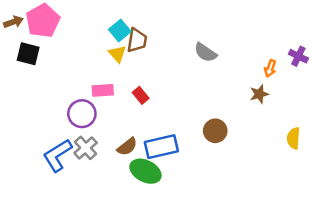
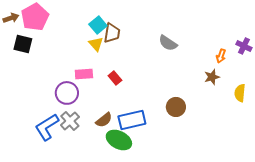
yellow semicircle: (293, 138) -> (240, 93), moved

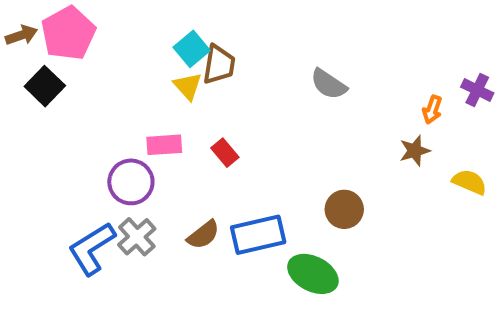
black square: (23, 44) -> (45, 86), turned 30
yellow semicircle: (240, 93) -> (469, 182), turned 108
green ellipse: (119, 140) -> (313, 274), moved

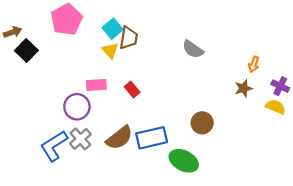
pink pentagon: (68, 33) -> (67, 19), moved
brown arrow: (21, 35) -> (13, 32), moved
purple cross: (477, 90) -> (280, 86), moved
brown semicircle: (203, 235) -> (119, 138), size x1.4

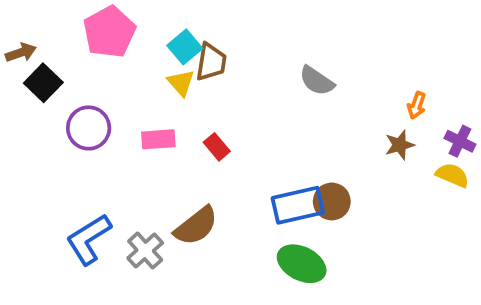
purple circle: (77, 107) -> (89, 128), moved
blue rectangle: (152, 138) -> (298, 205), moved
gray cross: (80, 139) -> (145, 251), moved

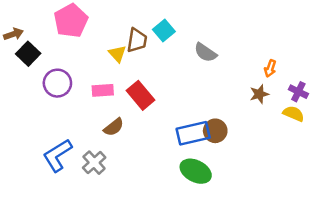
cyan square: (185, 47) -> (164, 30), moved
red rectangle: (217, 147) -> (141, 95), size x1.6
brown semicircle: (196, 226) -> (114, 127), moved, size x0.7

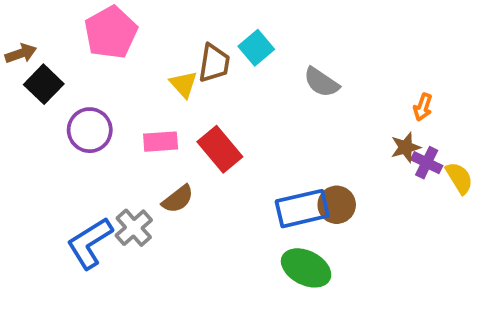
purple cross: (298, 92) -> (427, 163), moved
yellow semicircle: (293, 114) -> (459, 178), turned 35
gray cross: (94, 163) -> (134, 228), moved

